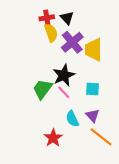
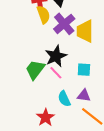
purple triangle: (92, 116) -> (84, 96), turned -40

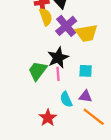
yellow trapezoid: (85, 31) -> (87, 33), turned -100
pink line: (56, 73) -> (58, 74), turned 40

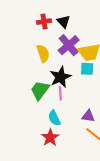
yellow semicircle: (46, 17) -> (43, 53), moved
cyan square: (86, 71) -> (87, 69), moved
cyan semicircle: (66, 99) -> (54, 118), moved

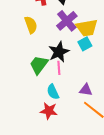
yellow semicircle: (43, 53) -> (31, 25), moved
cyan square: (87, 69) -> (85, 44), turned -32
red star: (50, 138) -> (49, 111), turned -30

